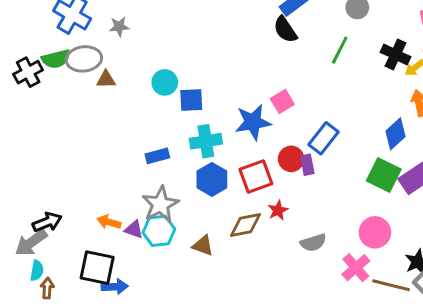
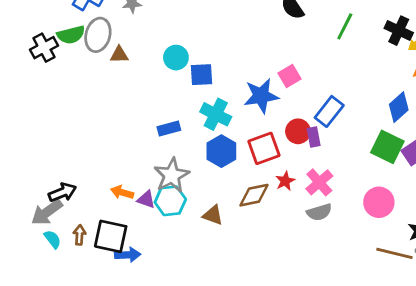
gray ellipse: (84, 59) -> (98, 35), turned -68
cyan cross: (206, 141) -> (216, 114), turned 36
pink cross: (356, 268) -> (319, 182), moved
cyan semicircle: (37, 271) -> (53, 239), turned -48
brown arrow: (47, 288) -> (79, 235), moved

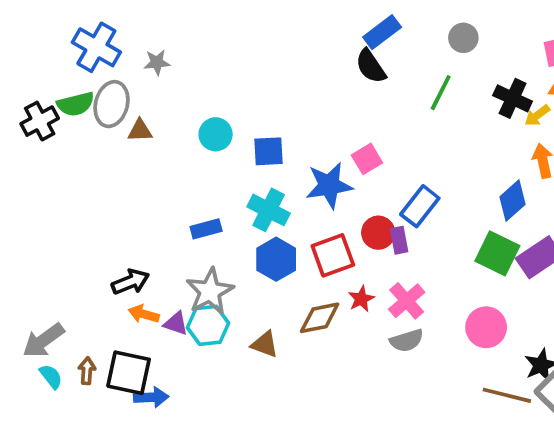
blue square: (202, 75) -> (269, 151), moved
black arrow: (62, 192) -> (130, 282), moved

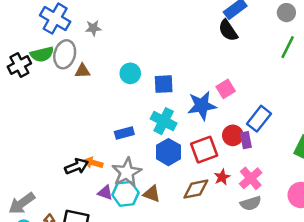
green line: (441, 93) -> (288, 47), moved
orange arrow: (144, 314) -> (93, 163), moved
brown triangle: (265, 344) -> (152, 194), moved

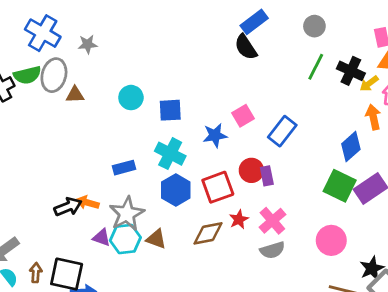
blue star: (202, 106) -> (215, 135), size x0.7
blue rectangle: (259, 119) -> (282, 131), moved

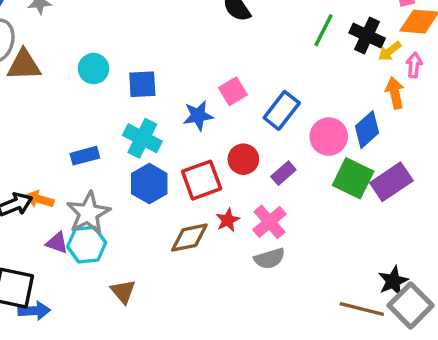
brown triangle: (75, 95) -> (24, 65), size x1.5
purple rectangle: (267, 176) -> (283, 173), moved, turned 60
brown triangle: (156, 239) -> (123, 292), moved, turned 30
pink circle: (331, 240) -> (329, 137), moved

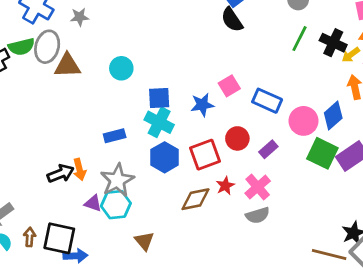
blue square: (142, 84) -> (159, 98), moved
blue rectangle: (282, 110) -> (267, 101), turned 76
orange arrow: (40, 199) -> (79, 169), turned -120

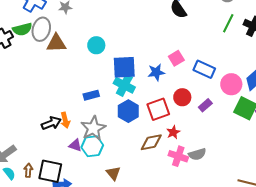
blue square: (159, 98) -> (124, 67), size x1.4
pink cross: (258, 187) -> (178, 156), moved, turned -30

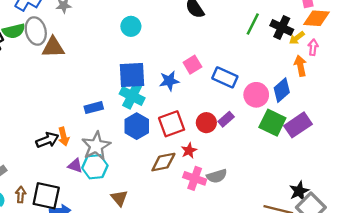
gray ellipse: (41, 29) -> (36, 31), turned -30
cyan circle: (96, 45) -> (131, 26), moved
red circle: (182, 97) -> (206, 123), moved

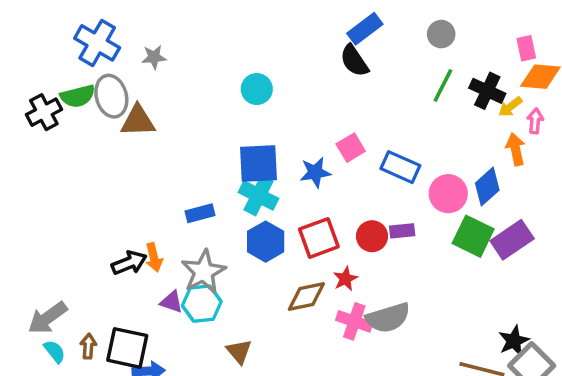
purple rectangle: (226, 119) -> (402, 231), turned 35
gray semicircle: (217, 176) -> (388, 318), size x1.4

